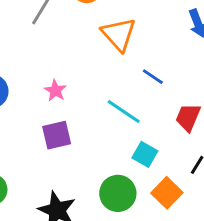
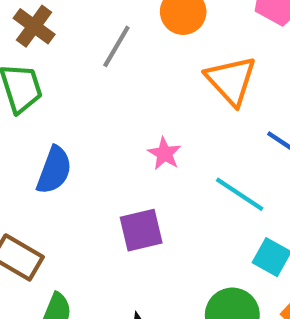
pink star: (55, 91) -> (164, 154), moved

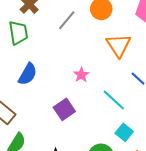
purple square: (141, 230) -> (64, 109), turned -30

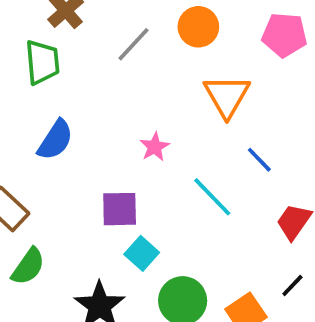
purple square: (64, 109) -> (120, 209), turned 30
cyan square: (124, 132) -> (142, 253), moved

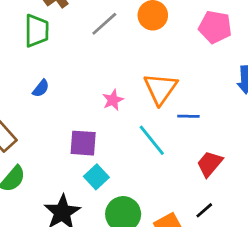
orange triangle: (227, 96) -> (160, 89), moved
blue semicircle: (55, 140) -> (41, 88), size x0.6
blue line: (259, 160) -> (188, 116), turned -50

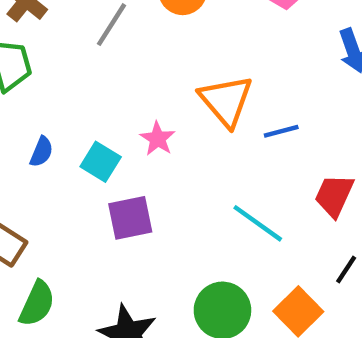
cyan line: (152, 140) -> (258, 223), moved
cyan square: (96, 177) -> (101, 162), moved

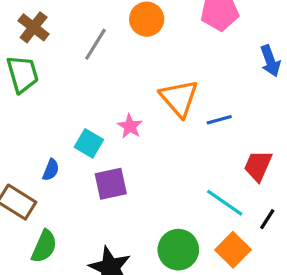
blue semicircle: (41, 152) -> (51, 170), moved
cyan line: (258, 223) -> (225, 203), moved

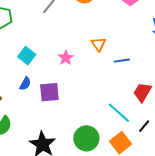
orange triangle: (179, 98) -> (98, 44), size x0.6
cyan square: (89, 143) -> (27, 56), moved
blue semicircle: (51, 170) -> (25, 84), moved

